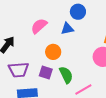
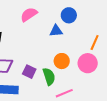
pink semicircle: (39, 26) -> (29, 14), moved
orange circle: (53, 52) -> (62, 61), moved

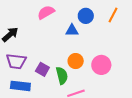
orange line: (95, 42) -> (113, 15), moved

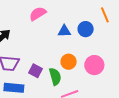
orange line: (113, 15) -> (105, 15), turned -49
blue circle: (86, 16) -> (86, 29), moved

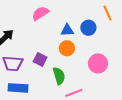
orange circle: (69, 62) -> (67, 48), moved
purple square: (36, 71) -> (40, 59), moved

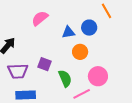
orange circle: (67, 48) -> (80, 52), moved
pink circle: (98, 63) -> (98, 76), moved

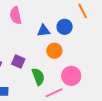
pink semicircle: (40, 18) -> (16, 15), turned -66

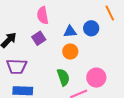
orange circle: (54, 51) -> (70, 51), moved
purple square: (18, 61) -> (39, 38), moved, turned 32

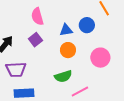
green semicircle: (63, 77) -> (63, 76), turned 96
pink circle: (96, 78) -> (100, 58), moved

